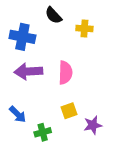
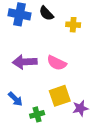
blue cross: (22, 37) -> (20, 14), moved
pink semicircle: (65, 73) -> (57, 63), turned 114
yellow square: (69, 111) -> (60, 96), size x1.5

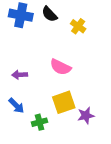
yellow cross: (73, 25) -> (78, 26), turned 32
purple arrow: (25, 62) -> (20, 75), moved, size x0.6

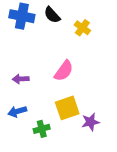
pink semicircle: (60, 67) -> (64, 71), turned -80
blue arrow: (16, 106) -> (17, 111), turned 119

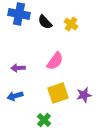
black semicircle: (52, 15) -> (45, 22), moved
purple star: (90, 122) -> (84, 95), moved
green cross: (42, 129) -> (44, 120), moved, turned -32

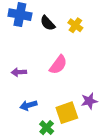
yellow square: (58, 93) -> (67, 113), moved
blue arrow: (15, 96) -> (28, 105), moved

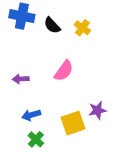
green cross: (47, 128) -> (36, 139), moved

